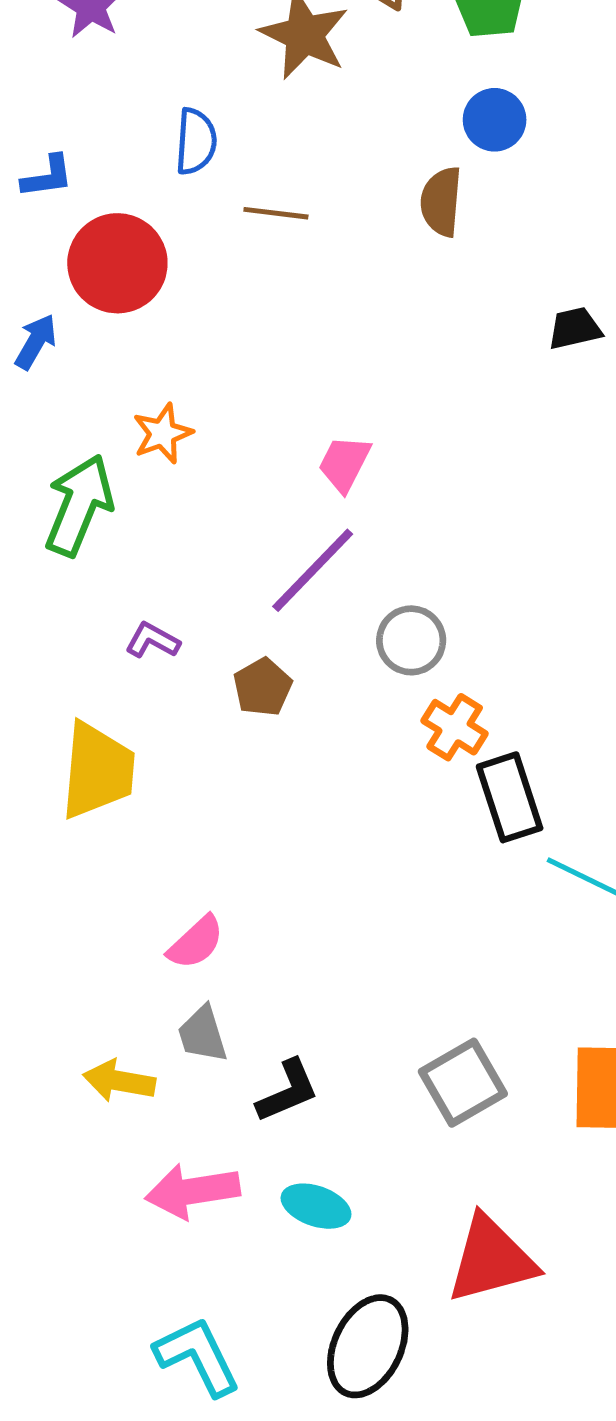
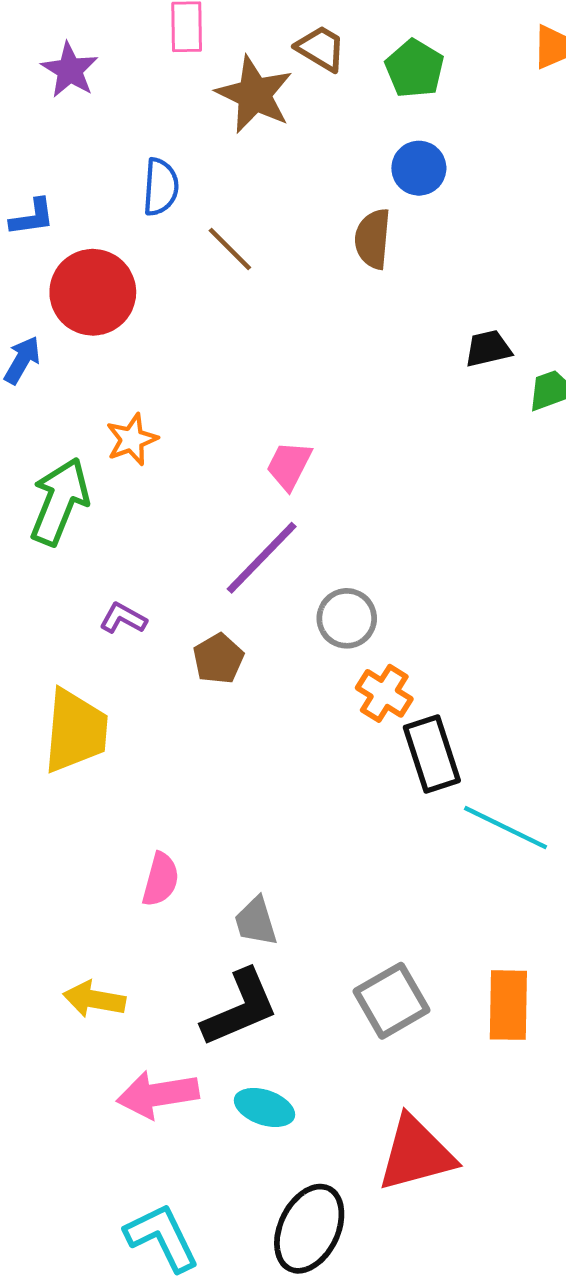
brown line: (276, 213) -> (230, 249), turned 38
pink semicircle: (196, 942) -> (161, 880), turned -32
gray trapezoid: (203, 1034) -> (256, 921), moved
black L-shape: (288, 1091) -> (240, 1008), size x1.4

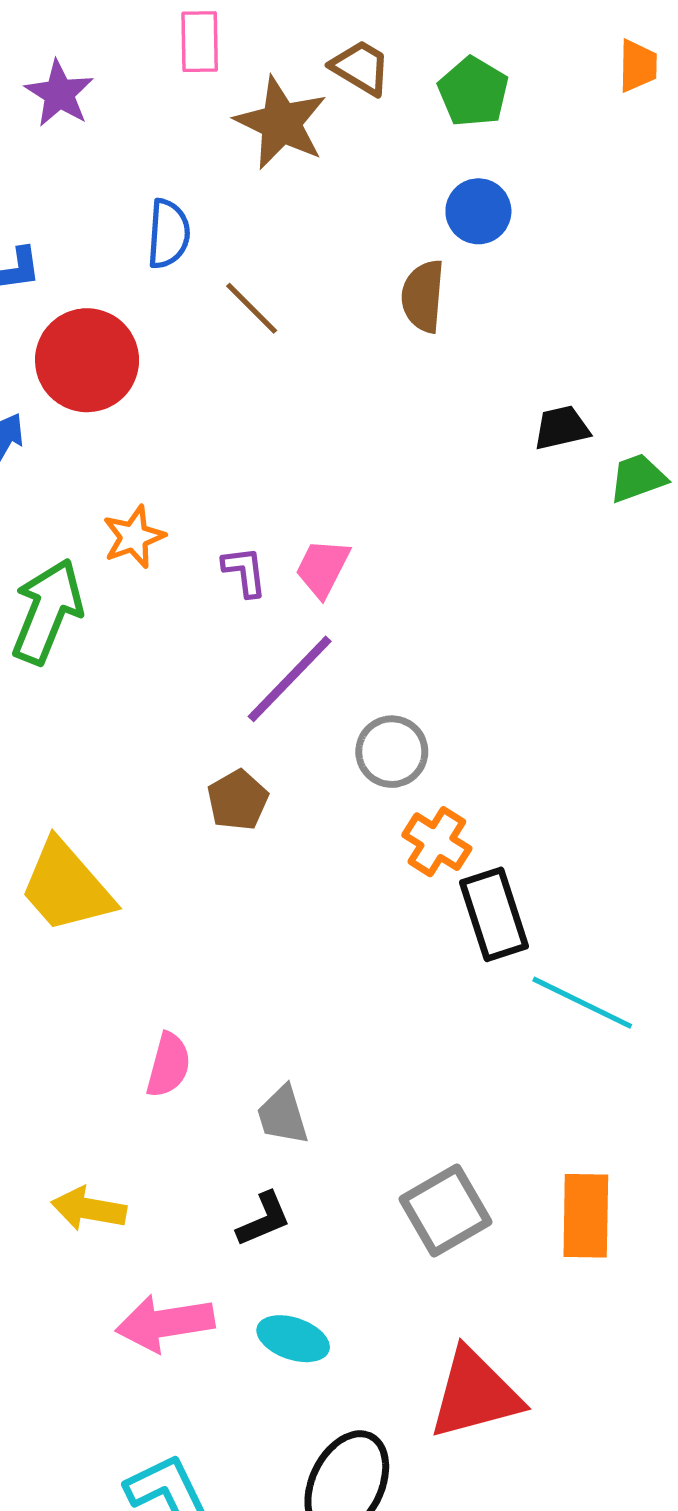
purple L-shape: (123, 618) -> (245, 571), moved, turned 54
yellow trapezoid: (75, 731) -> (66, 887), turned 134
black L-shape: (240, 1008) -> (264, 1219), size x0.6

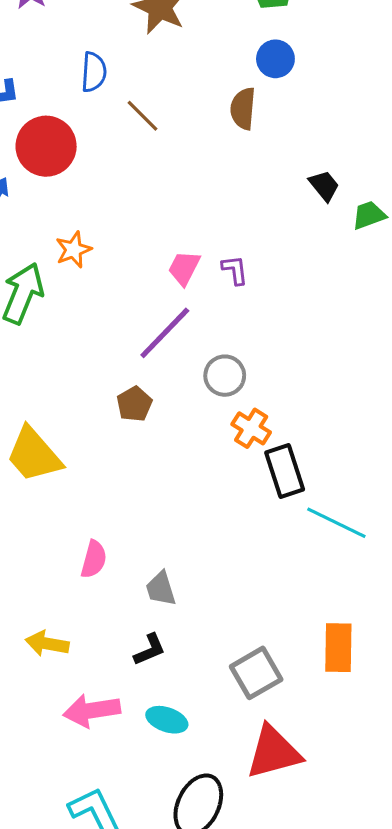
black trapezoid: (562, 428) -> (324, 186), turned 64
purple L-shape: (245, 571) -> (235, 270), moved
gray square: (446, 1211) -> (256, 673), moved

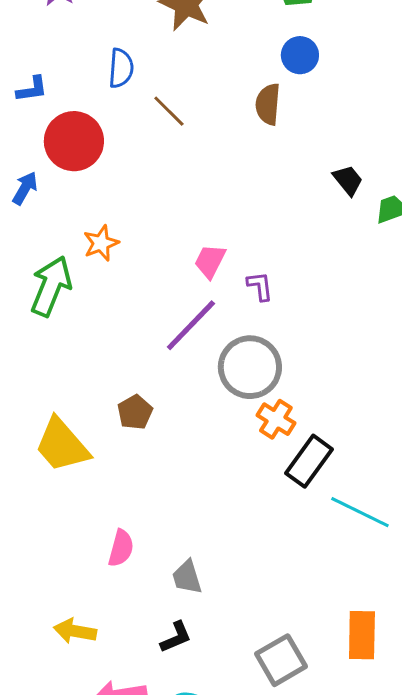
purple L-shape: (235, 270) -> (260, 286), moved
gray circle: (225, 376) -> (250, 367), size x1.5
brown pentagon: (134, 404) -> (135, 412), moved
black rectangle: (285, 471) -> (309, 461), turned 54

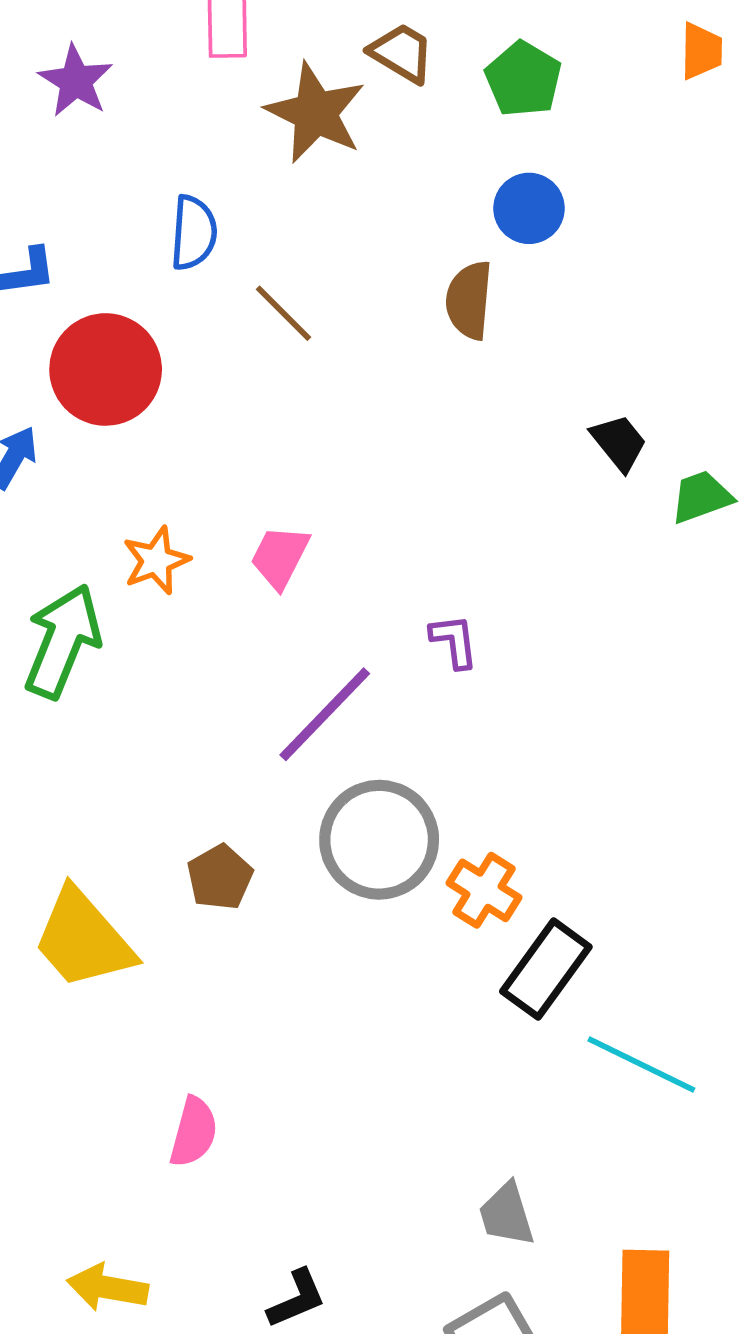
pink trapezoid: (210, 261) -> (280, 557), moved
gray circle: (250, 367) -> (379, 840), moved
gray trapezoid: (187, 577) -> (507, 1214), moved

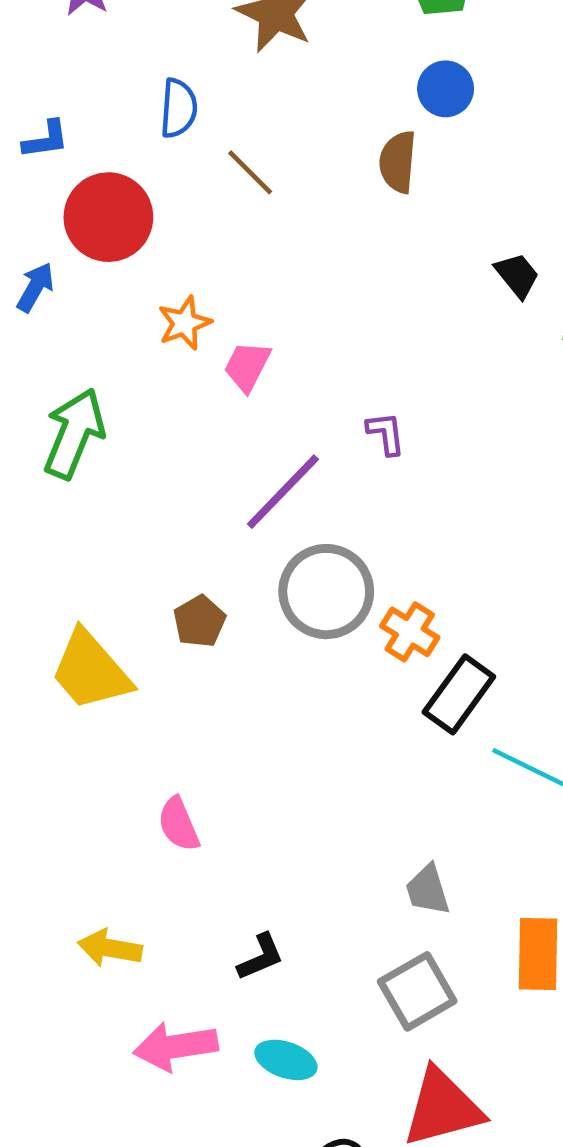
orange star: (156, 561) -> (184, 323), moved
pink semicircle: (194, 1132) -> (179, 824), turned 142

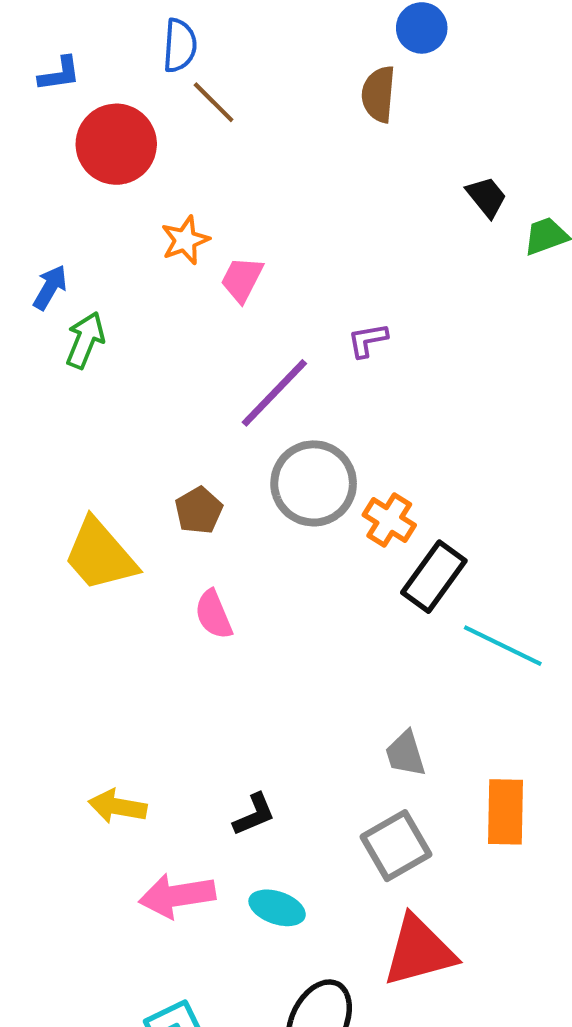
brown line: (250, 172) -> (214, 102), moved
blue arrow: (35, 287) -> (50, 287), moved
green arrow: (74, 433) -> (85, 340), size x0.7
purple L-shape: (386, 433) -> (368, 340), turned -93
pink semicircle: (179, 824) -> (214, 615), moved

